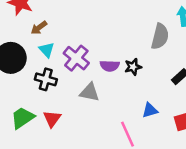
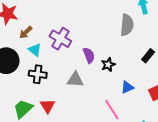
purple cross: (76, 58) -> (60, 39), moved
purple semicircle: (110, 66) -> (89, 55), turned -105
black star: (133, 67) -> (108, 65), moved

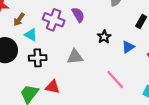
purple semicircle: (89, 55) -> (78, 15), moved
blue triangle: (127, 87) -> (128, 47), moved
red triangle: (48, 106) -> (53, 87), turned -35

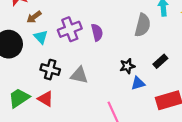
purple cross: (54, 20) -> (70, 29), turned 30
black star: (104, 37) -> (127, 66), moved
black cross: (38, 58) -> (50, 70), moved

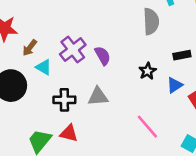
purple semicircle: (97, 32) -> (103, 56), moved
black rectangle: (160, 61) -> (182, 55), turned 48
blue triangle: (138, 83) -> (175, 85), moved

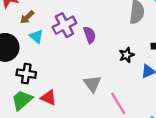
gray triangle: (98, 97) -> (92, 84), moved, turned 48
black cross: (64, 100) -> (26, 74), moved

